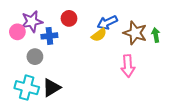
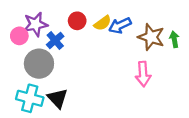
yellow semicircle: (99, 35) -> (103, 23), moved
blue cross: (49, 36) -> (55, 40), turned -35
gray circle: (35, 57) -> (39, 64), size x1.6
black triangle: (51, 88) -> (57, 98), turned -42

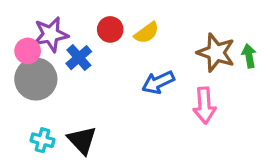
blue arrow: (120, 25) -> (158, 82), moved
gray circle: (39, 64) -> (36, 79), moved
cyan cross: (30, 98) -> (42, 140), size x0.6

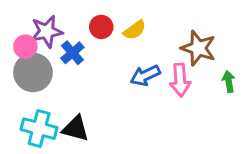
green arrow: (249, 56) -> (229, 82), moved
pink arrow: (204, 105) -> (180, 80), moved
cyan cross: (42, 140) -> (39, 129), size x1.6
black triangle: (82, 140) -> (75, 129), turned -32

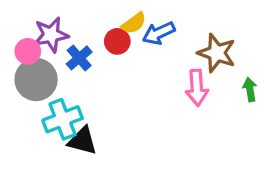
red circle: (101, 27) -> (117, 41), moved
yellow semicircle: (135, 30) -> (134, 23), moved
blue arrow: (145, 75) -> (159, 33), moved
cyan cross: (39, 129) -> (63, 119), moved, turned -36

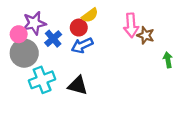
blue arrow: (159, 33) -> (82, 45), moved
brown star: (217, 53) -> (146, 35), size x0.7
pink arrow: (197, 88) -> (131, 25), moved
black triangle: (82, 141) -> (78, 85), moved

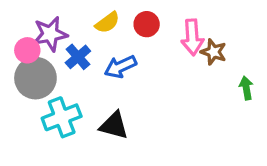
yellow semicircle: (90, 15) -> (107, 23), moved
red circle: (79, 28) -> (147, 24), moved

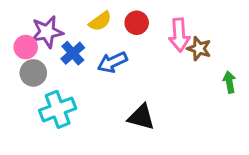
gray circle: (35, 78) -> (33, 73), size x0.7
black triangle: (114, 125) -> (141, 117), moved

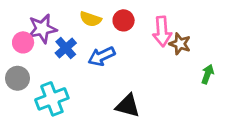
yellow semicircle: (100, 21) -> (90, 19), turned 55
gray circle: (33, 73) -> (18, 78), moved
green arrow: (229, 82) -> (207, 74), turned 30

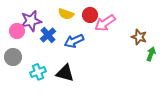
pink arrow: (162, 31) -> (105, 23), moved, turned 60
brown star: (180, 44) -> (139, 37), moved
cyan cross: (52, 99) -> (38, 72), size x0.7
black triangle: (128, 106) -> (65, 73), moved

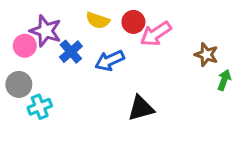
purple star: (31, 21) -> (46, 31), turned 30
cyan cross: (38, 72) -> (40, 107), moved
black triangle: (65, 73) -> (141, 108), moved, turned -30

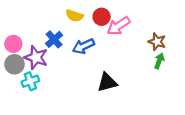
purple star: (46, 31) -> (36, 57), moved
pink circle: (25, 46) -> (13, 44), moved
green arrow: (224, 80) -> (159, 61), moved

